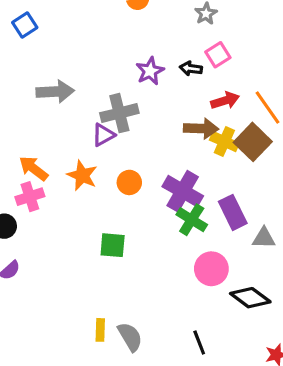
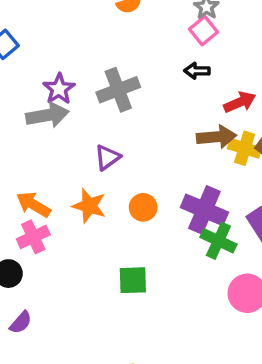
pink square: (218, 55) -> (203, 31), moved
purple star: (150, 71) -> (59, 89), moved
gray cross: (119, 113) -> (118, 90), moved

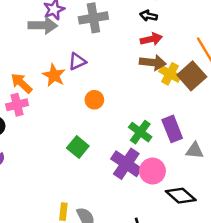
red arrow: (240, 102) -> (151, 39), moved
orange star: (89, 206) -> (54, 75), moved
purple cross: (204, 210) -> (126, 164), moved
green square: (133, 280) -> (78, 147), turned 30

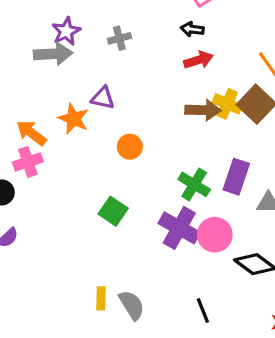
gray cross: (93, 18) -> (119, 38), size x0.6
purple triangle: (77, 62) -> (103, 98), turned 42
brown arrow: (153, 62) -> (203, 110), moved
purple rectangle: (172, 129) -> (236, 177), turned 45

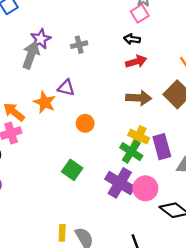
gray arrow: (53, 54) -> (31, 55), turned -68
yellow cross: (227, 104) -> (139, 137), moved
purple rectangle: (236, 177) -> (162, 147), turned -35

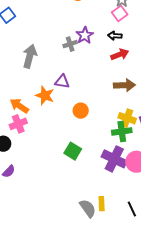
purple star: (41, 39) -> (85, 35), moved
green cross: (131, 152) -> (122, 131), turned -36
yellow rectangle: (62, 233) -> (102, 204), moved

